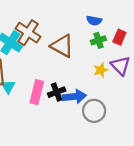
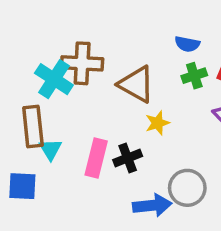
brown cross: (28, 33) -> (82, 63), turned -30
yellow star: (101, 70) -> (157, 123), moved
blue arrow: (74, 97) -> (152, 205), moved

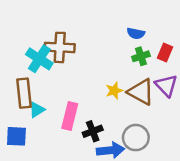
brown triangle: (136, 84) -> (141, 92), moved
cyan triangle: (50, 149) -> (37, 110), turned 30
black cross: (128, 158) -> (93, 131), moved

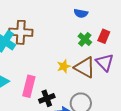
blue semicircle: (136, 33) -> (81, 13), moved
green cross: (141, 56) -> (85, 39), turned -32

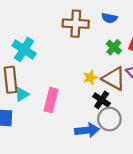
brown cross: (21, 32) -> (76, 24), moved
black cross: (47, 98) -> (102, 100), moved, turned -35

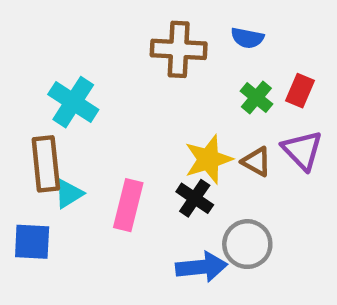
yellow star: (90, 78) -> (208, 159), size x1.5
brown triangle: (114, 79) -> (256, 162), size x0.6
black cross: (102, 100) -> (195, 198), moved

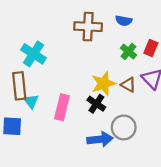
cyan triangle: (69, 194) -> (31, 101), turned -35

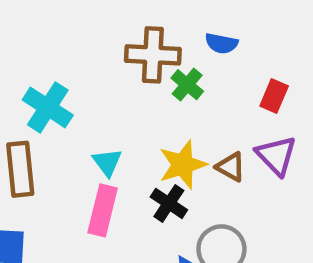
green cross: (128, 52) -> (187, 85), moved
cyan triangle: (31, 101) -> (107, 162), moved

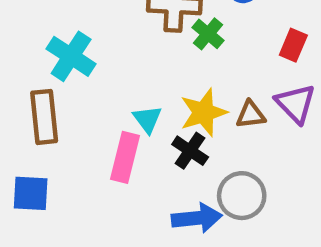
cyan triangle: (107, 162) -> (147, 119), moved
brown triangle: (231, 167) -> (251, 115), turned -36

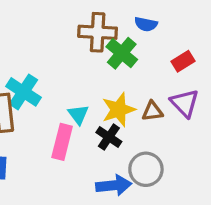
green cross: (208, 34) -> (122, 53), size x1.4
red rectangle: (293, 45) -> (183, 61), turned 35
cyan cross: (71, 56) -> (23, 92), moved

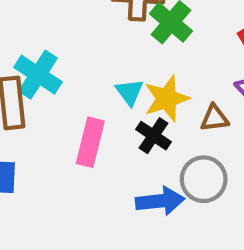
brown triangle: (152, 111) -> (215, 118), moved
cyan triangle: (78, 114) -> (130, 92), moved

